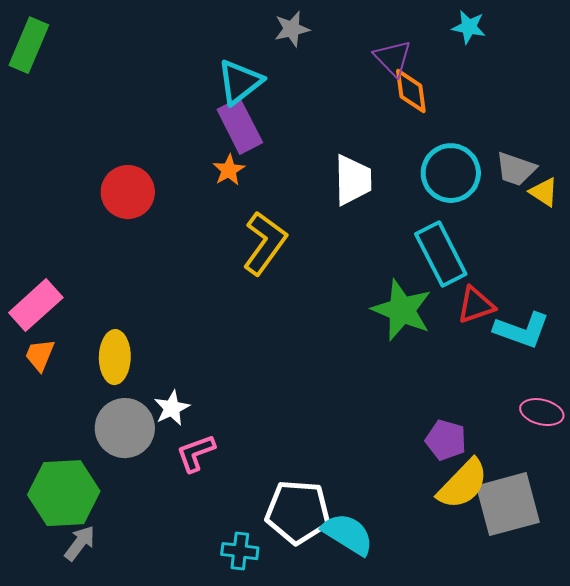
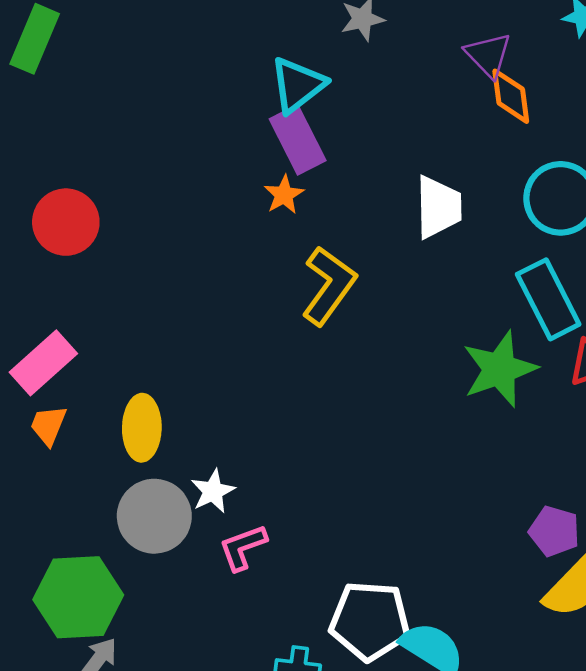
red circle: (128, 192) -> (66, 222), moved
green star: (402, 310) -> (500, 369), turned 30

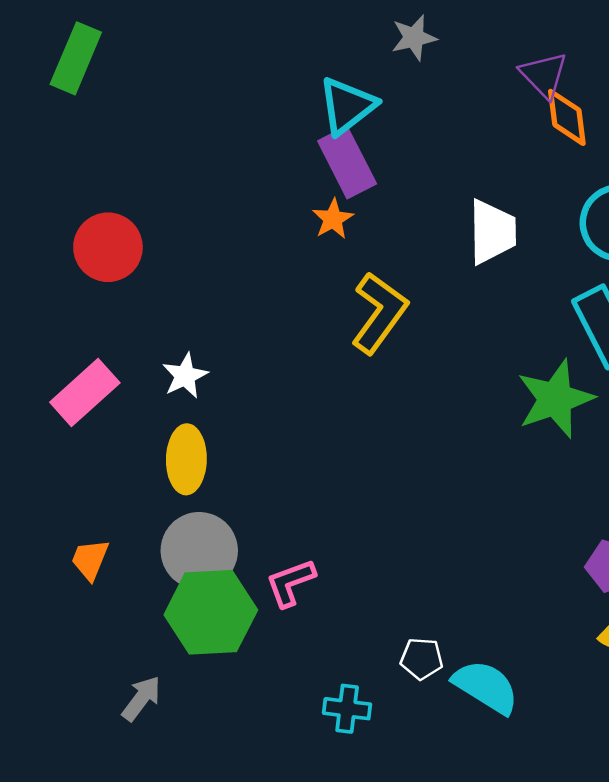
orange trapezoid: (48, 425) -> (90, 560), moved
white star: (213, 491) -> (185, 376), moved
green hexagon: (78, 597) -> (211, 612), moved
white pentagon: (370, 621) -> (422, 659), size x0.5

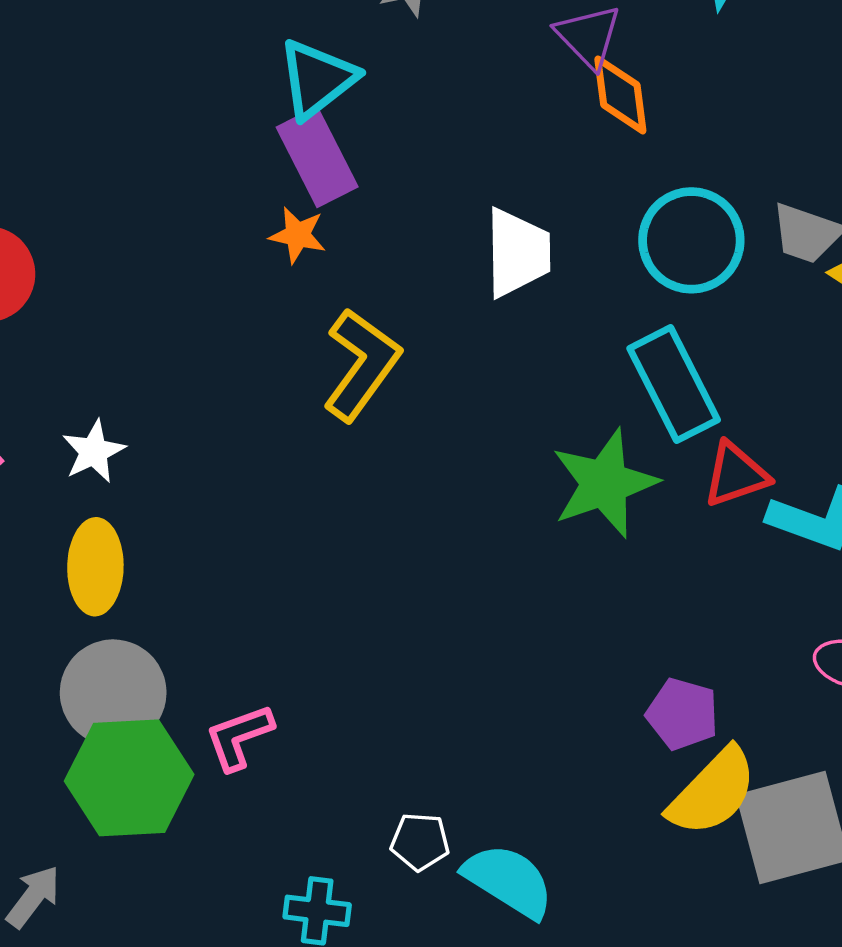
orange star: (333, 219) -> (298, 235), turned -30

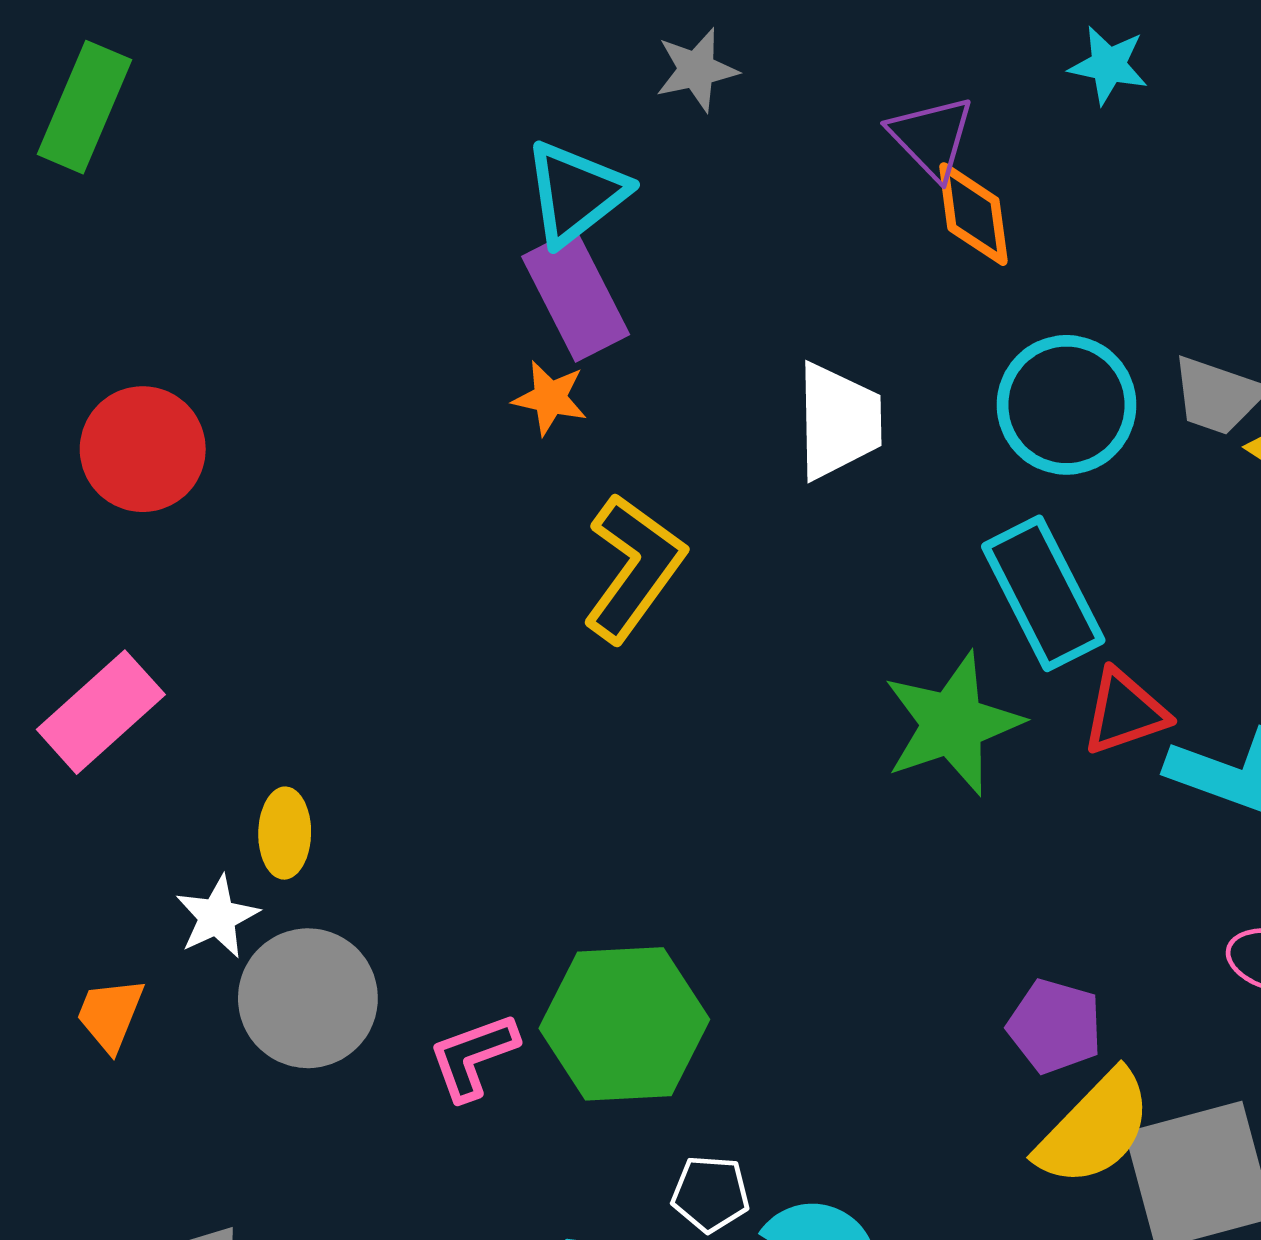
white star: (94, 451) -> (217, 917), moved
yellow ellipse: (95, 567) -> (285, 833), size x0.7
green hexagon: (129, 778) -> (624, 1024), moved

